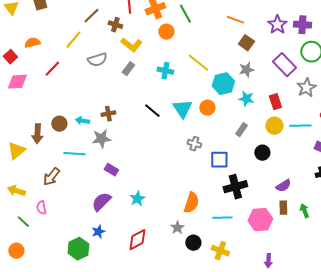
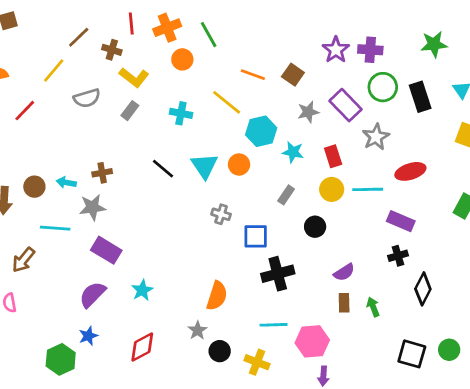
orange line: (235, 20) -> (253, 75), moved
gray star: (246, 70) -> (308, 112), moved
purple rectangle: (111, 170) -> (106, 250), size x1.5
cyan line: (222, 218) -> (274, 325), moved
pink hexagon: (260, 220) -> (312, 341), moved

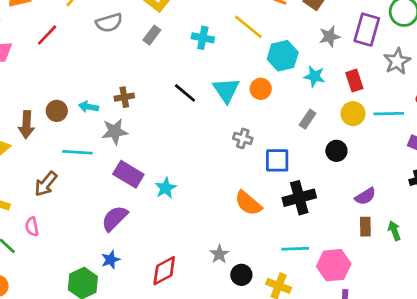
purple rectangle: (345, 105) -> (367, 30), turned 60
cyan star: (142, 290) -> (166, 188), moved
orange semicircle: (217, 296) -> (248, 203), moved, turned 112

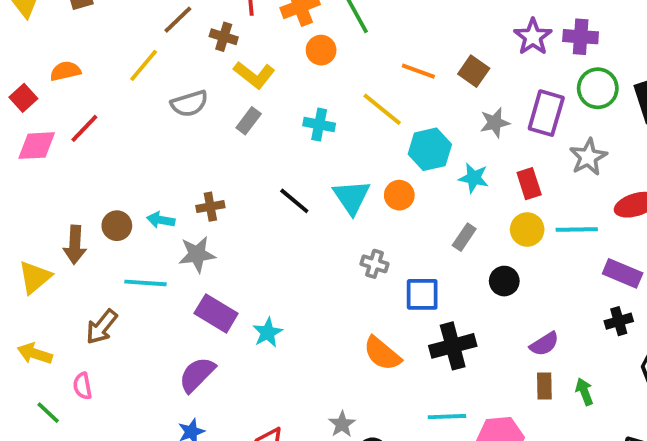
red line: (47, 35) -> (84, 128), moved

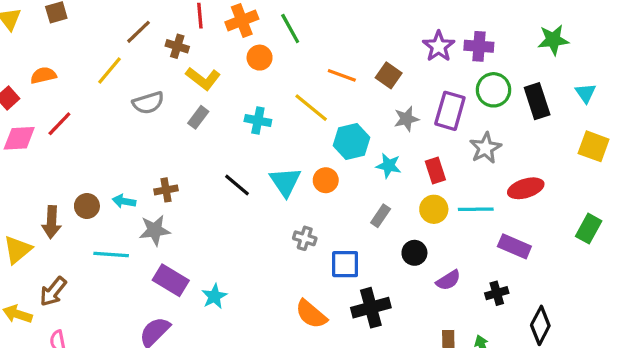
black cross: (619, 321) -> (497, 293), moved
brown arrow: (102, 327) -> (53, 292), moved
purple semicircle: (544, 344) -> (448, 280), moved

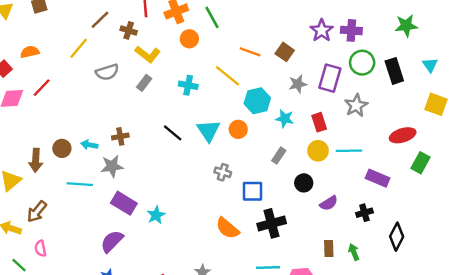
red ellipse: (526, 188) -> (403, 135), moved
green rectangle: (589, 229) -> (420, 163), moved

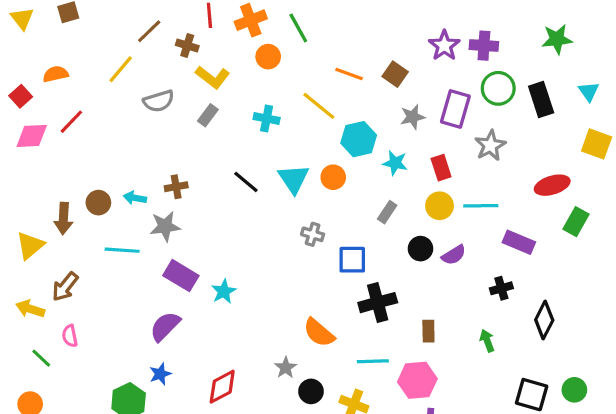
purple semicircle: (329, 203) -> (454, 255), moved
orange semicircle: (227, 228) -> (319, 333), moved
brown rectangle: (329, 248) -> (428, 331), moved

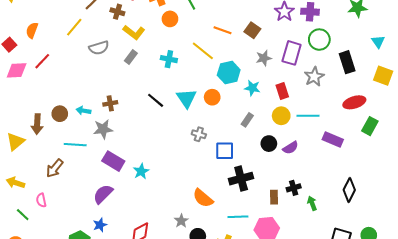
orange semicircle: (56, 74) -> (32, 30), turned -56
black rectangle: (541, 99) -> (347, 62), moved
brown arrow: (65, 287) -> (55, 168), moved
black cross: (501, 288) -> (294, 188), moved

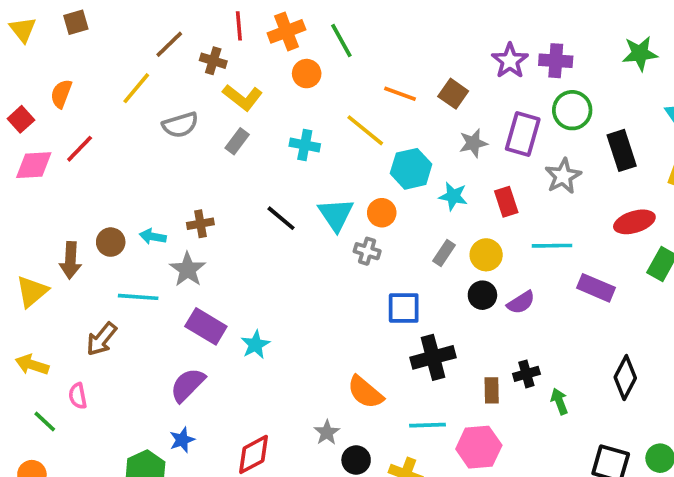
yellow circle: (281, 116) -> (486, 255), moved
gray star: (103, 129) -> (188, 270), turned -30
gray cross: (199, 134) -> (367, 251), moved

